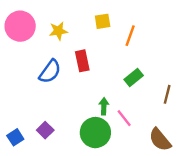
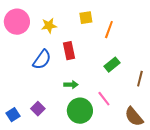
green arrow: (104, 106) -> (71, 85), moved, turned 88

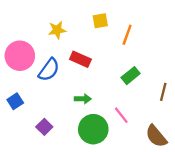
pink circle: (17, 22) -> (20, 56), moved
red rectangle: (69, 51) -> (80, 59), turned -54
blue square: (13, 115) -> (15, 101), moved

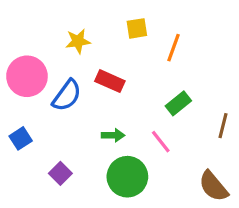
pink line: (121, 115) -> (161, 142), moved

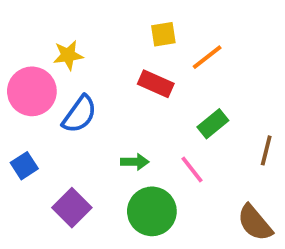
yellow star: (78, 41) -> (68, 55), moved
orange line: (174, 48) -> (207, 57), turned 32
red rectangle: (110, 81) -> (156, 84), moved
purple square: (60, 173) -> (72, 208), size x1.4

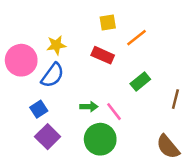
yellow star: (68, 55) -> (56, 45), moved
blue square: (24, 166) -> (39, 109), moved
pink line: (192, 169) -> (114, 112), moved

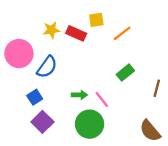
yellow star: (56, 45) -> (51, 30), moved
red rectangle: (103, 55) -> (76, 33), moved

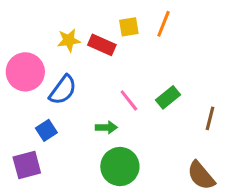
orange line: (122, 33) -> (163, 24), moved, turned -30
pink line: (102, 99) -> (129, 100), moved
purple square: (42, 122) -> (27, 165), moved, turned 30

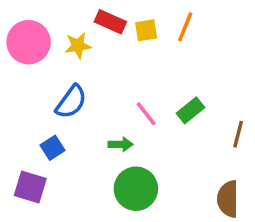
red rectangle: (102, 45) -> (110, 22), moved
pink circle: (25, 72) -> (29, 42), moved
purple square: (27, 165) -> (30, 187), turned 32
brown semicircle: (201, 176) -> (228, 199), turned 40

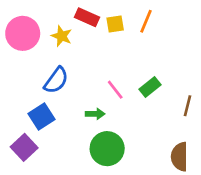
yellow star: (78, 46) -> (62, 36), turned 30
blue square: (52, 148) -> (41, 116), size x1.4
purple square: (30, 187) -> (24, 147), turned 30

